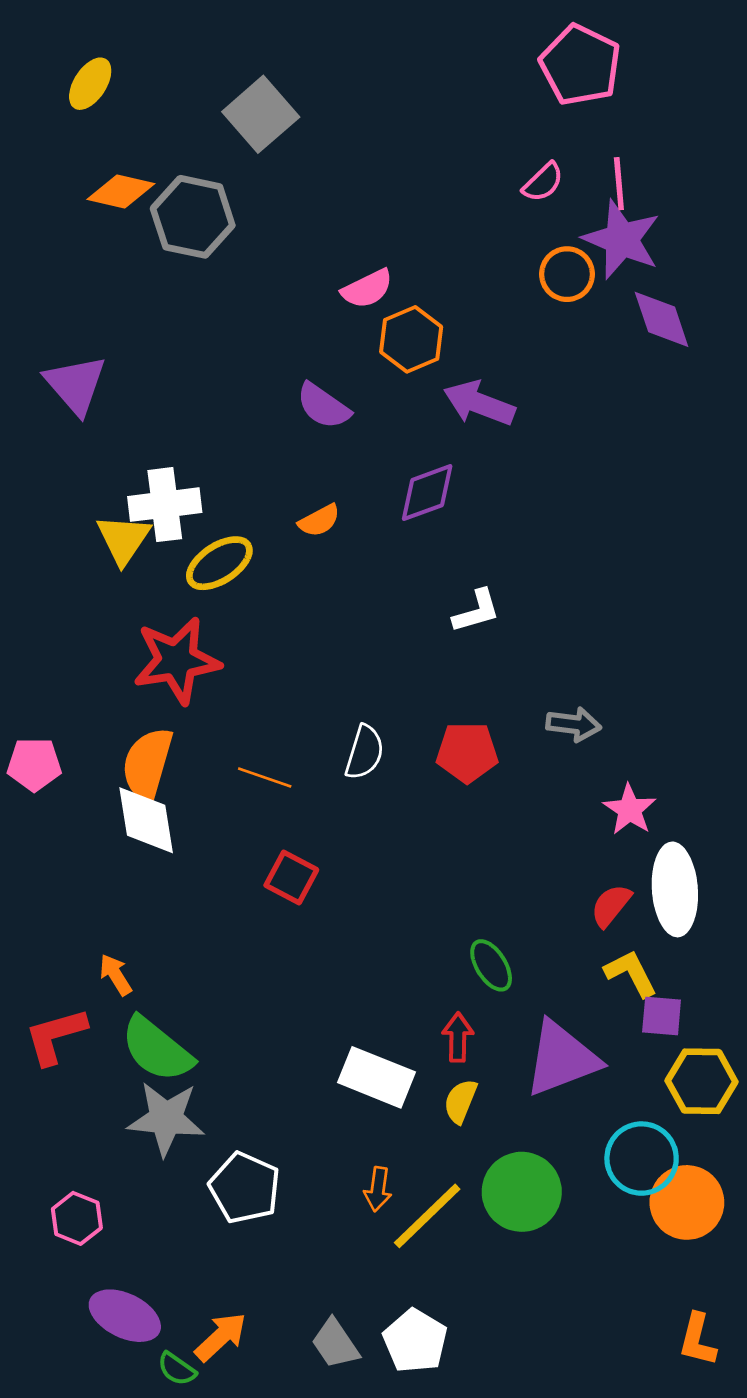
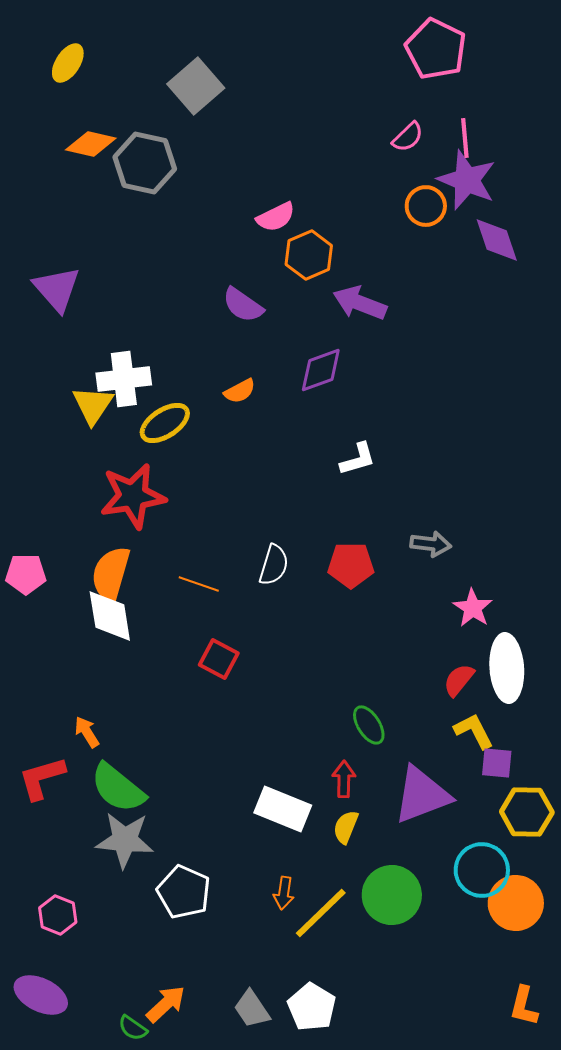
purple ellipse: (125, 1316) -> (41, 995), moved

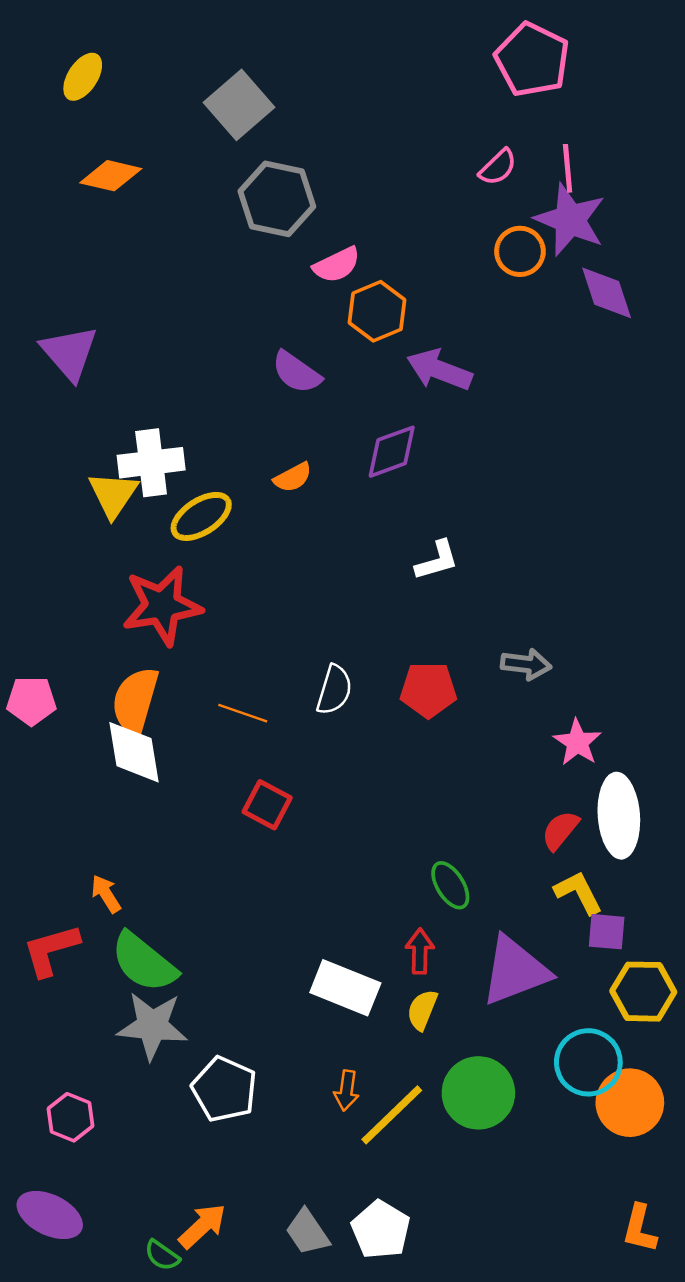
gray hexagon: (145, 163) -> (277, 199), moved

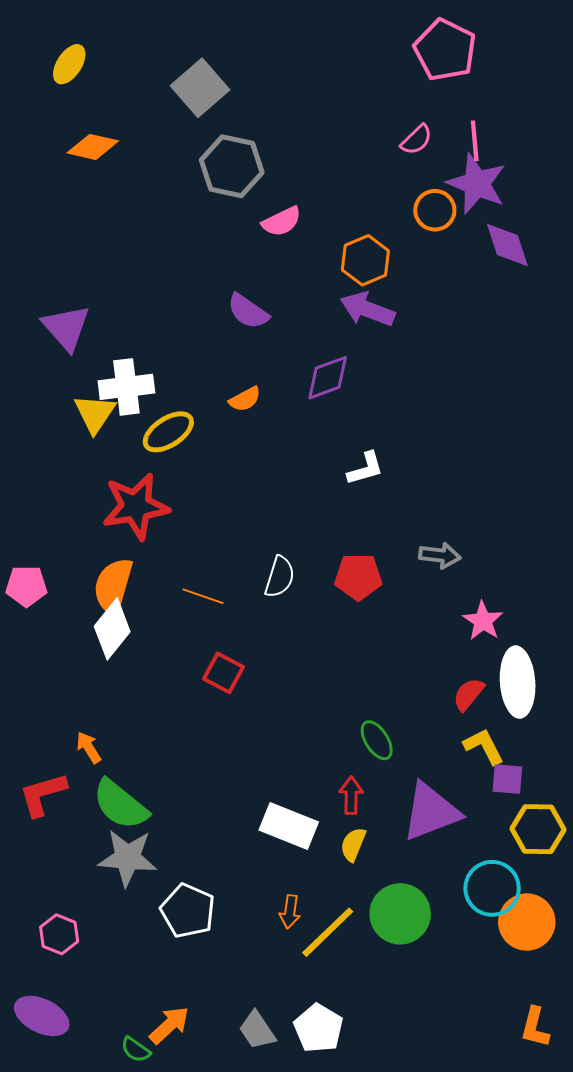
orange hexagon: (377, 311) -> (365, 260), moved
purple triangle: (69, 353) -> (66, 328), moved
white diamond: (134, 752) -> (112, 629), turned 48

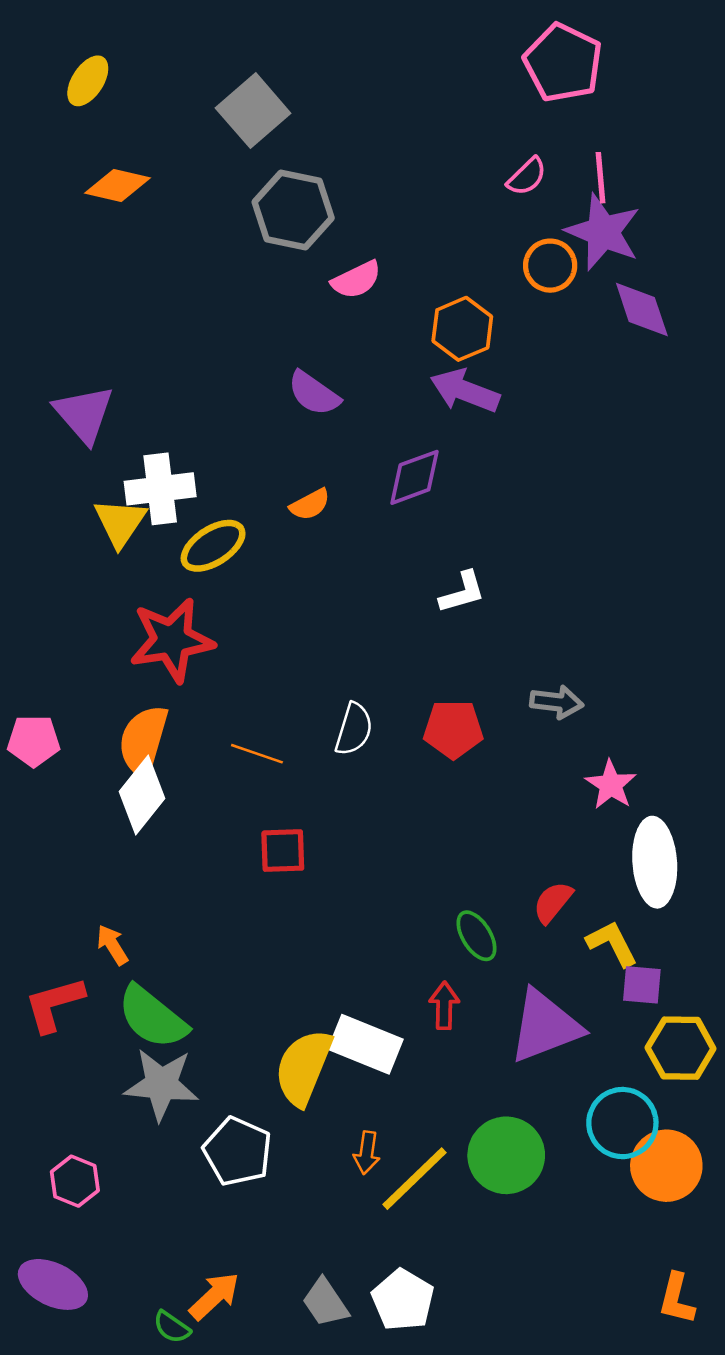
red square: (223, 673) -> (283, 851), turned -30
red semicircle: (469, 694) -> (553, 902), moved
yellow semicircle: (353, 844) -> (303, 1068), moved, size x1.8

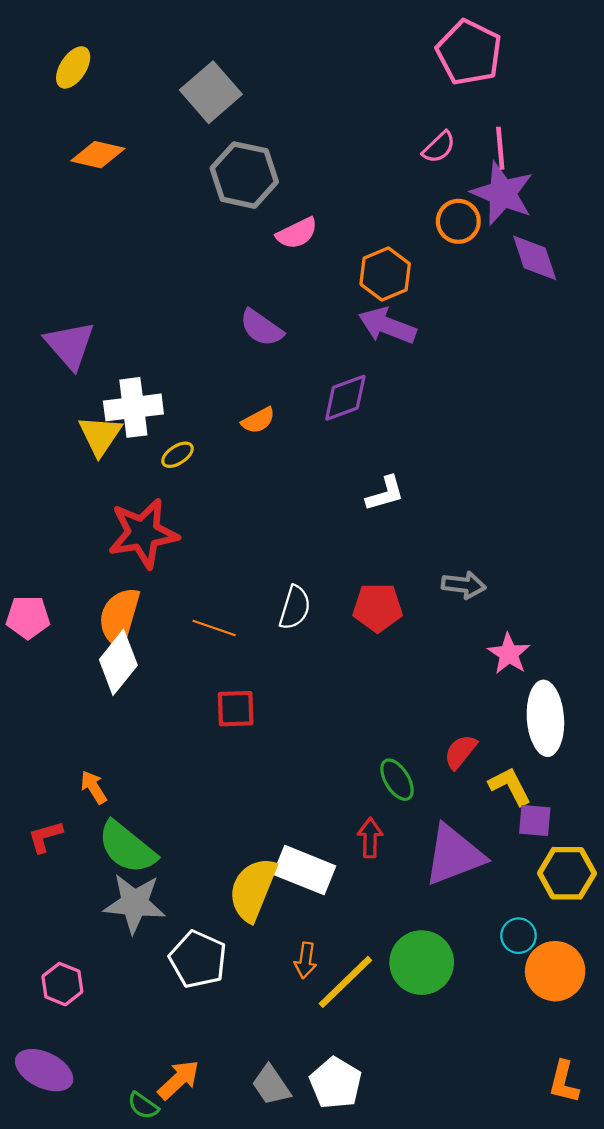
yellow ellipse: (213, 546) -> (178, 455), size x0.6
red L-shape: (54, 1004) -> (45, 837), size x0.7
cyan circle: (622, 1123) -> (519, 936), size x0.6

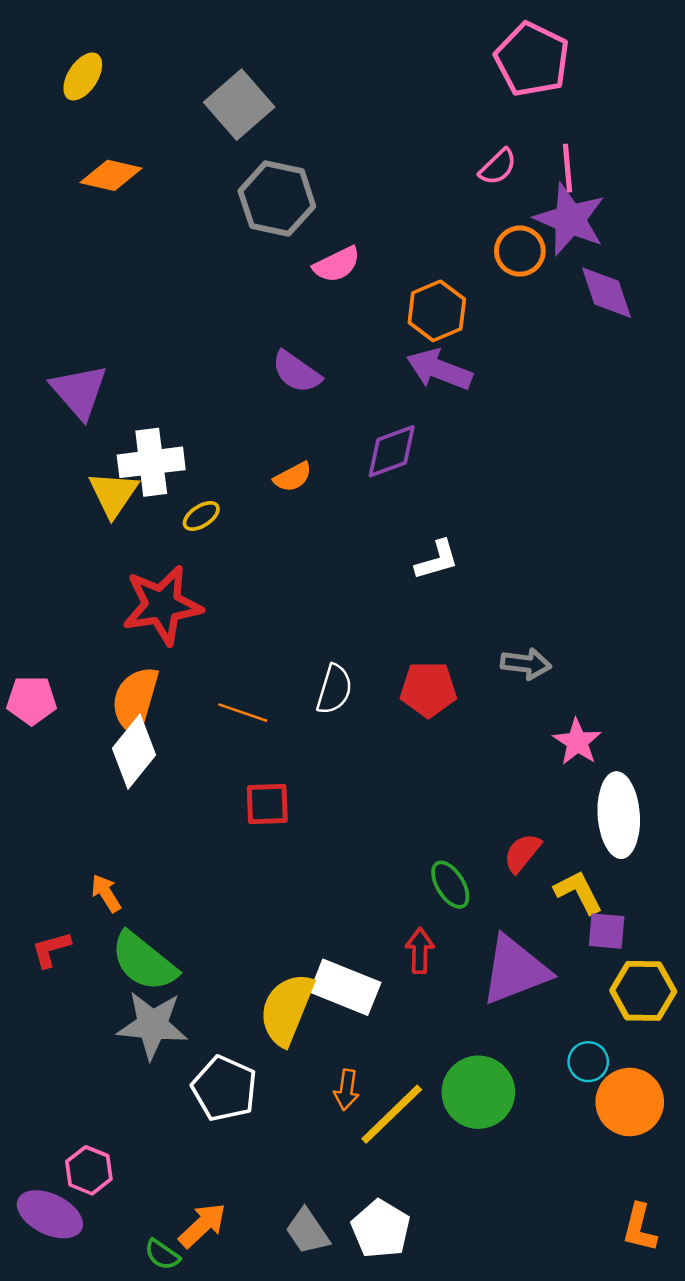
pink hexagon: (62, 984) -> (89, 1170), moved

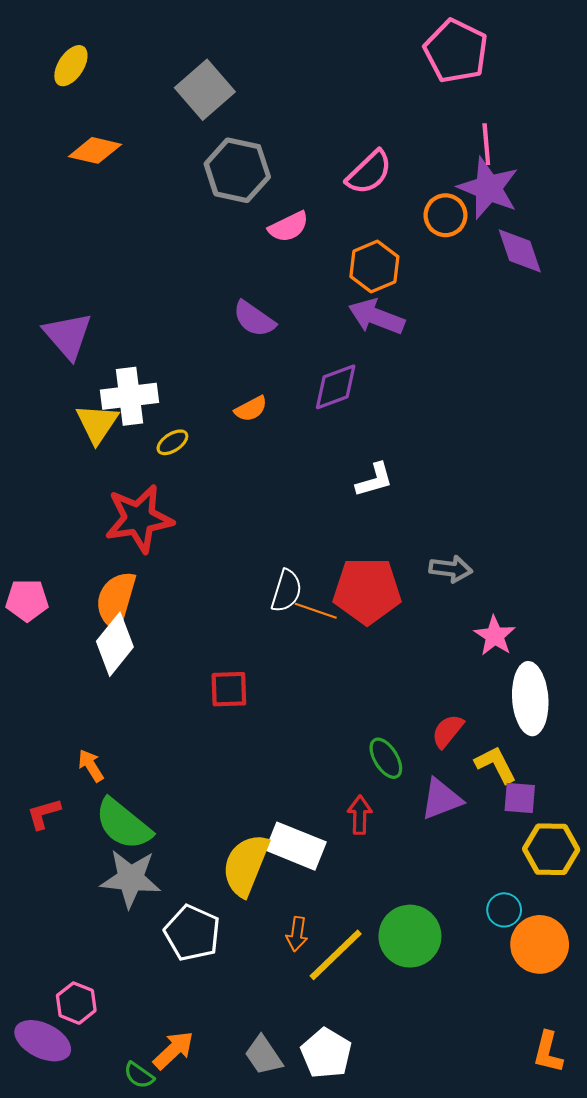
pink semicircle: (498, 167) -> (369, 172), moved, size x1.4
red pentagon: (428, 689) -> (367, 591), size x1.4
orange line: (243, 713) -> (316, 611), moved
purple triangle: (515, 970) -> (441, 799), moved, size x0.7

